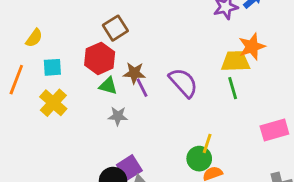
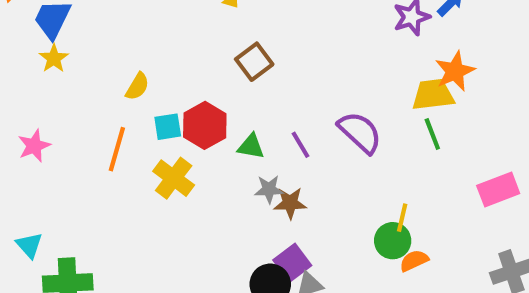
red hexagon: (100, 58) -> (205, 125), moved
brown star: (134, 73) -> (290, 203), moved

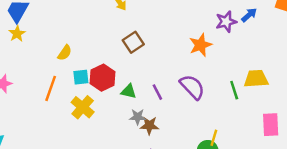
orange star: (455, 71) -> (200, 45), moved
yellow trapezoid: (433, 95) -> (256, 79), moved
pink rectangle: (498, 189) -> (271, 125), turned -75

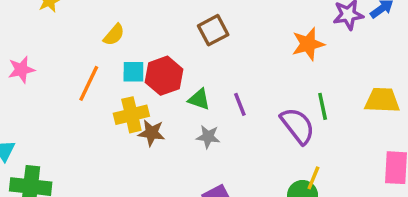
purple semicircle: (192, 87) -> (298, 126), moved
green line: (234, 90) -> (323, 106), moved
yellow cross: (83, 107) -> (131, 115), turned 30
brown star: (149, 125) -> (152, 133), moved

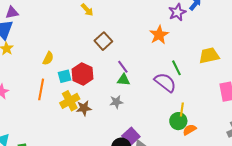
green triangle: (199, 99) -> (124, 80), moved
purple line: (240, 104) -> (123, 67), moved

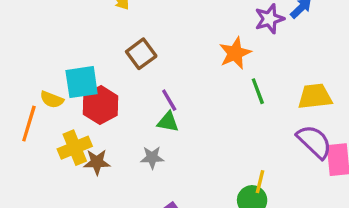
yellow semicircle: (48, 58) -> (52, 100), moved, turned 80
green line: (176, 68) -> (258, 91), moved
cyan square: (65, 76) -> (82, 82), moved, size x1.5
purple semicircle: (165, 82) -> (314, 142), moved

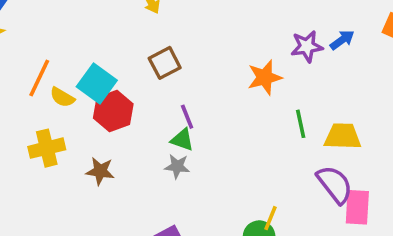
cyan square: (82, 82) -> (97, 83), turned 36
green line: (258, 91) -> (301, 124), moved
orange line: (29, 124) -> (39, 78), moved
yellow cross: (75, 148) -> (47, 148), moved
gray star: (152, 157) -> (177, 166), moved

